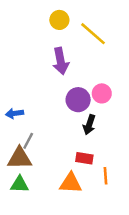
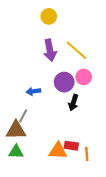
yellow line: (93, 34) -> (76, 50), moved
blue arrow: (15, 113) -> (33, 91), moved
red rectangle: (84, 158) -> (71, 146), moved
orange line: (105, 176) -> (87, 154), moved

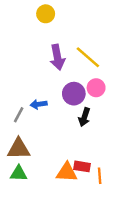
yellow circle: (49, 16) -> (46, 14), moved
gray line: (23, 116) -> (19, 115), moved

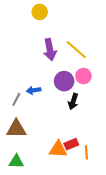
red rectangle: (82, 166) -> (71, 144), turned -32
green triangle: (19, 173) -> (16, 161), moved

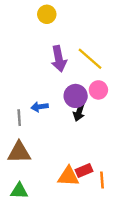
gray line: (16, 99) -> (19, 118), turned -32
black arrow: (73, 101) -> (79, 112), moved

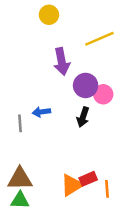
yellow line: (90, 59) -> (99, 39), moved, turned -64
purple circle: (76, 96) -> (86, 85), moved
brown triangle: (19, 152) -> (20, 179), moved
orange triangle: (68, 176) -> (72, 185), turned -35

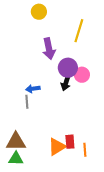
yellow line: (99, 39) -> (79, 31), turned -50
black arrow: (83, 117) -> (66, 83), moved
gray line: (20, 123) -> (27, 102), moved
red rectangle: (88, 179) -> (70, 142), turned -72

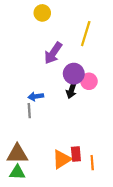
purple arrow: (49, 49) -> (53, 53), turned 45

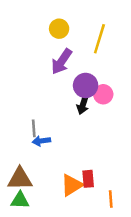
yellow circle: (42, 13) -> (59, 29), moved
blue arrow: (36, 96) -> (41, 141), moved
orange line: (92, 163) -> (111, 199), moved

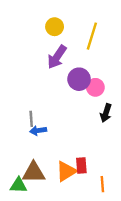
black arrow: (83, 104) -> (106, 113), moved
brown triangle: (20, 179) -> (34, 172), moved

